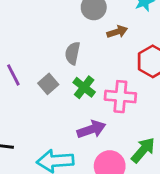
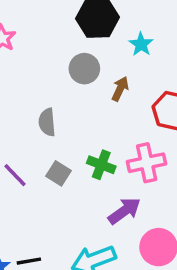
brown arrow: (117, 32) -> (120, 89), turned -30
gray semicircle: (73, 53) -> (47, 122), moved

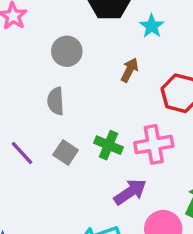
gray circle: (84, 69) -> (67, 51), moved

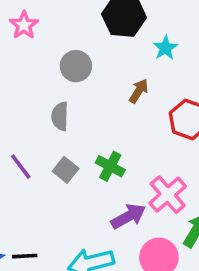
pink cross: (154, 144) -> (168, 195), moved, turned -36

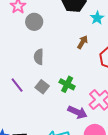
gray circle: (76, 66) -> (34, 22), moved
purple arrow: (128, 216) -> (77, 112), turned 54

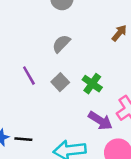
gray semicircle: (39, 57) -> (61, 44), turned 35

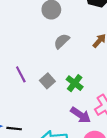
gray semicircle: (61, 44) -> (62, 41), moved

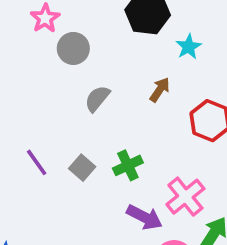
green cross: (75, 83) -> (128, 165), turned 35

